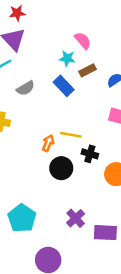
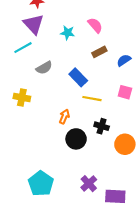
cyan star: (67, 58) -> (68, 33), moved
blue rectangle: (64, 86) -> (78, 77), moved
yellow line: (71, 135) -> (92, 99), moved

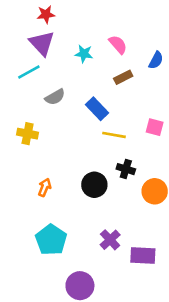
blue semicircle: (124, 60) -> (156, 60), moved, turned 152
orange arrow: (64, 117) -> (45, 187), moved

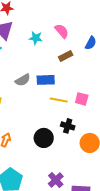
gray semicircle: (55, 97) -> (23, 80), moved
blue rectangle: (97, 109) -> (46, 80), turned -48
pink square: (155, 127) -> (82, 99), moved

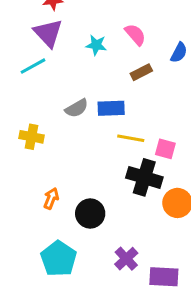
pink square: (82, 99) -> (165, 149), moved
black cross: (68, 126) -> (144, 177), size x1.6
black circle: (44, 138) -> (90, 213), moved

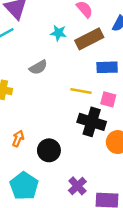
cyan star: (96, 45) -> (58, 33), moved
brown rectangle: (141, 72) -> (89, 39), size x1.6
blue rectangle: (111, 108) -> (107, 67), moved

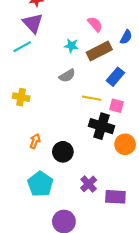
gray semicircle: (38, 67) -> (67, 76), moved
blue rectangle: (107, 67) -> (115, 77), turned -48

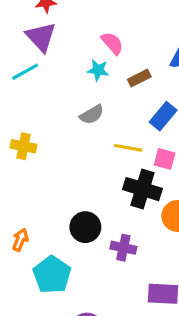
pink semicircle: (95, 24) -> (112, 43), moved
brown rectangle: (99, 51) -> (139, 78), size x0.6
orange arrow: (35, 141) -> (20, 240), moved
purple cross: (89, 184) -> (123, 248), moved, turned -35

